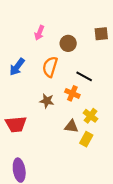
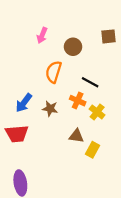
blue arrow: (17, 67) -> (24, 103), moved
yellow cross: (90, 116) -> (97, 112), moved

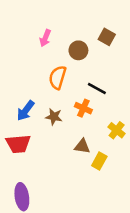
brown square: (108, 36) -> (107, 37), moved, turned 35
yellow cross: (97, 112) -> (117, 130), moved

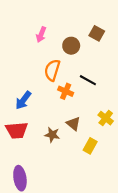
orange cross: (83, 108) -> (66, 91), moved
brown star: (54, 117) -> (52, 135), moved
brown triangle: (82, 146) -> (73, 124), moved, turned 32

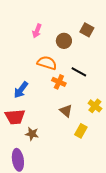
orange semicircle: (52, 70) -> (47, 63), turned 90
brown star: (52, 135) -> (32, 134), moved

